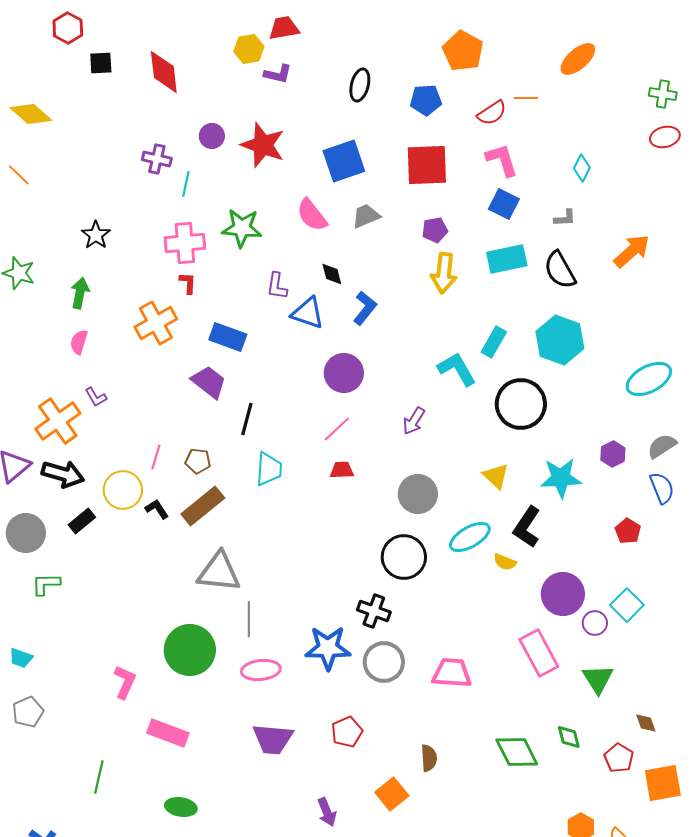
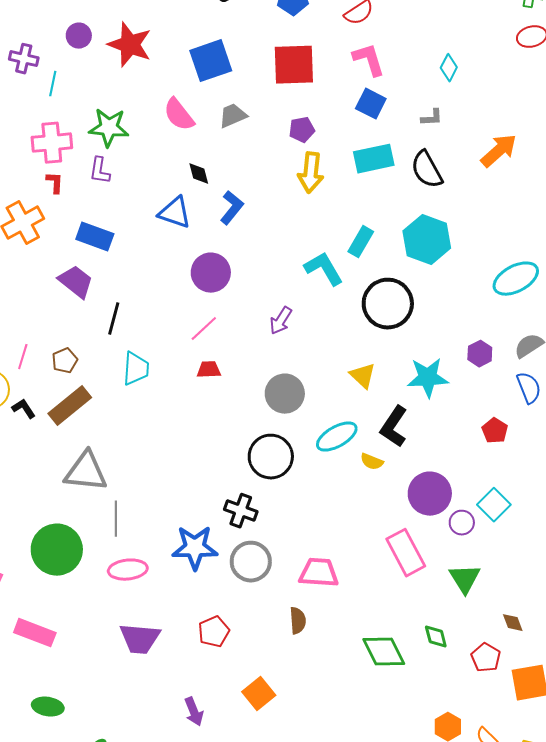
purple L-shape: (277, 286) -> (100, 171), moved
brown pentagon: (198, 461) -> (65, 361), turned -30
brown semicircle: (429, 758) -> (298, 621), moved

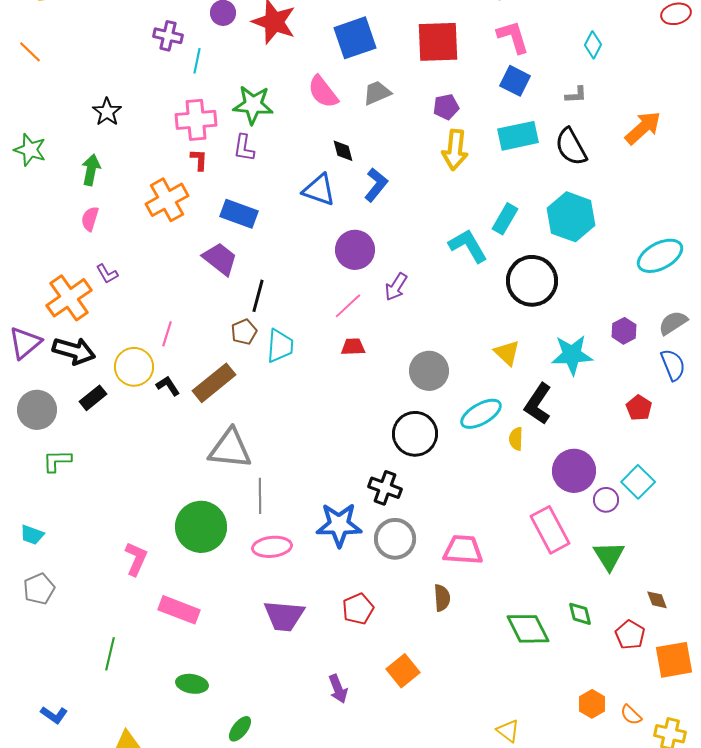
purple arrow: (281, 321) -> (396, 287), moved
brown pentagon: (65, 361) -> (244, 332), moved
yellow semicircle: (372, 462) -> (516, 439), turned 70

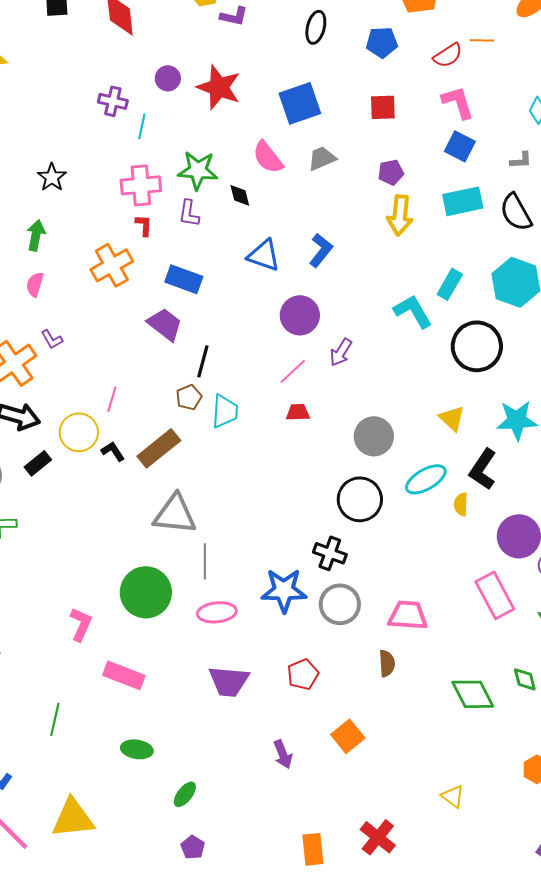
red square: (438, 42) -> (383, 107), size x0.6
black diamond: (343, 151) -> (240, 195), moved

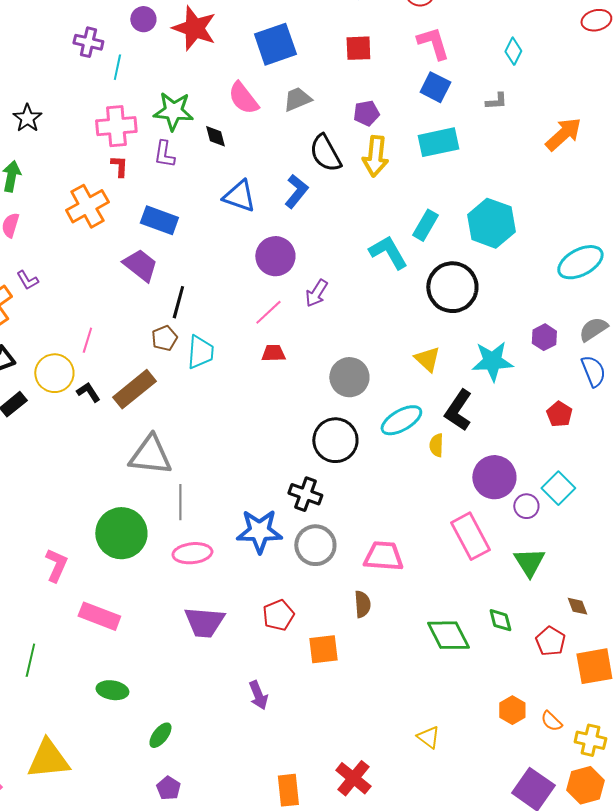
black semicircle: (516, 212) -> (325, 153), moved
orange square: (348, 736) -> (323, 649), moved, turned 32

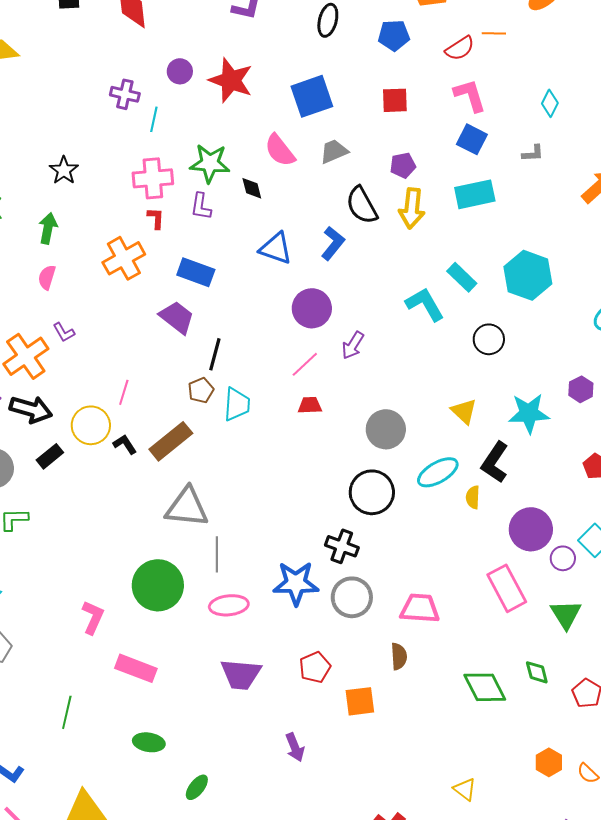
cyan rectangle: (425, 225) -> (462, 277), turned -76
black circle: (452, 287) -> (489, 339), size x0.6

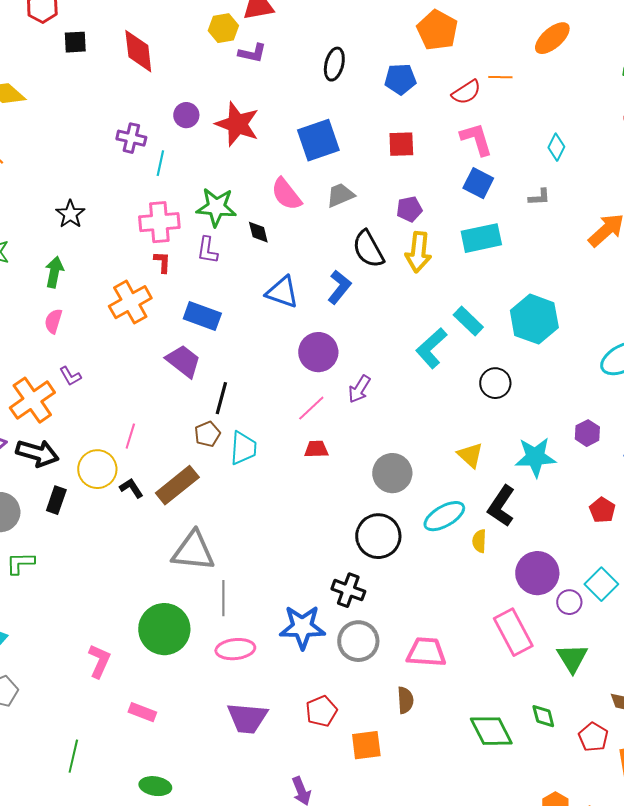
cyan L-shape: (425, 304) -> (431, 348), turned -102
black rectangle: (50, 456) -> (56, 500), turned -32
pink rectangle: (136, 668) -> (142, 712), size x0.7

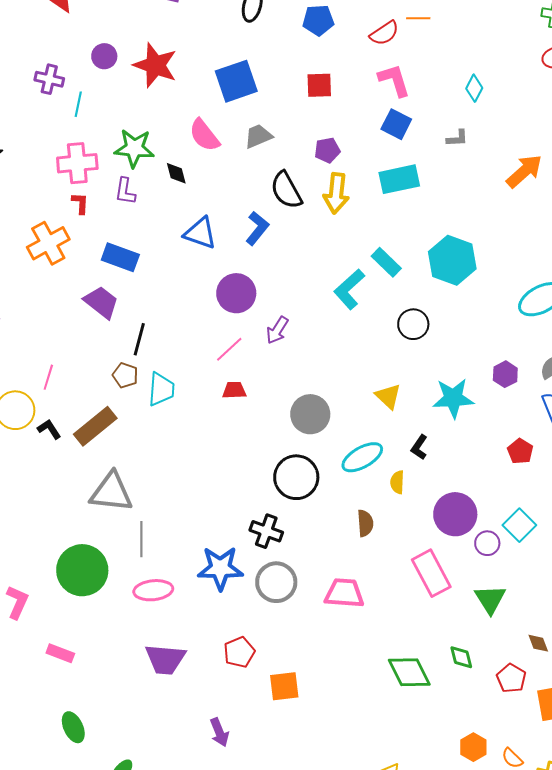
brown pentagon: (207, 434) -> (125, 375), turned -30
black L-shape: (501, 506) -> (419, 447), size x0.6
brown semicircle: (405, 700) -> (365, 523), moved
green ellipse: (155, 786) -> (73, 727), turned 56

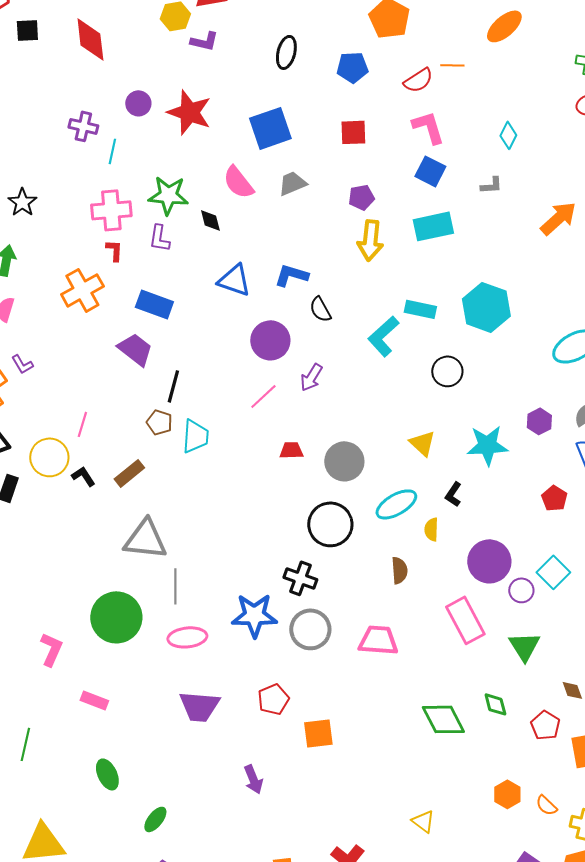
black semicircle: (286, 190) -> (320, 309), moved, size x0.7
blue L-shape: (257, 228) -> (291, 275), turned -112
cyan rectangle: (386, 262) -> (420, 309), turned -32
red trapezoid: (234, 390) -> (291, 450), moved
brown rectangle: (95, 426) -> (129, 473), size x0.7

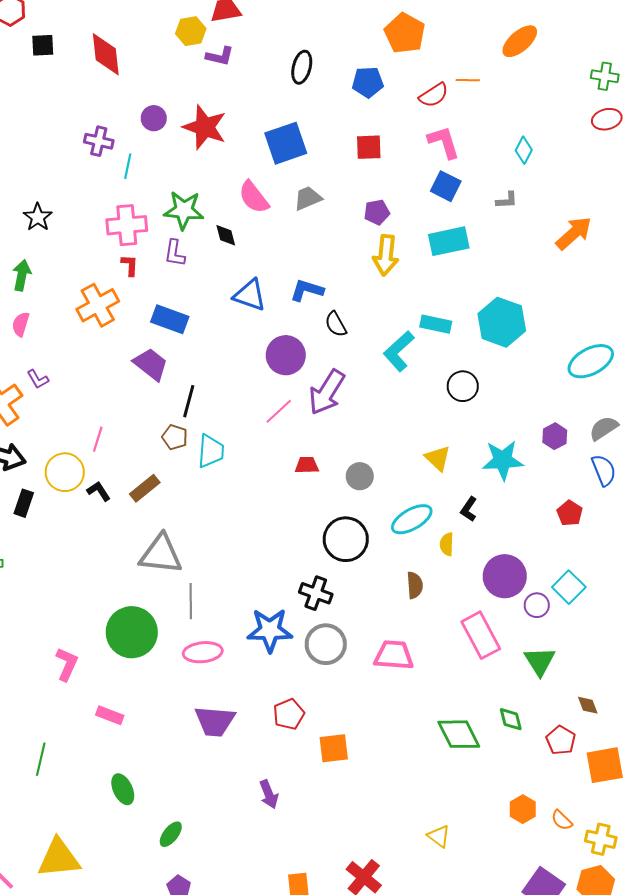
purple arrow: (311, 377) -> (327, 392), size x1.6
gray circle: (344, 461) -> (360, 476), size x0.7

